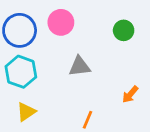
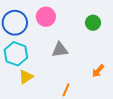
yellow triangle: (26, 112) -> (26, 77), moved

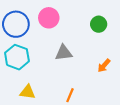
orange arrow: (98, 71) -> (104, 66), moved
yellow triangle: (26, 77) -> (28, 92), moved, turned 42

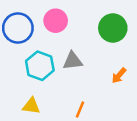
green circle: (99, 24) -> (113, 28), size x1.5
cyan hexagon: (17, 57) -> (40, 66), moved

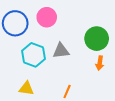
green circle: (113, 28) -> (97, 39), moved
orange arrow: (119, 75) -> (100, 63), turned -32

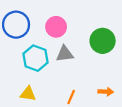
pink circle: (47, 17) -> (56, 27), moved
orange arrow: (100, 63) -> (106, 92), moved, turned -96

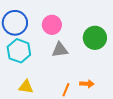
cyan hexagon: (36, 58) -> (19, 51), moved
orange arrow: (106, 92) -> (87, 84), moved

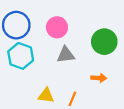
orange arrow: (87, 84) -> (99, 78), moved
yellow triangle: (26, 87) -> (46, 96), moved

